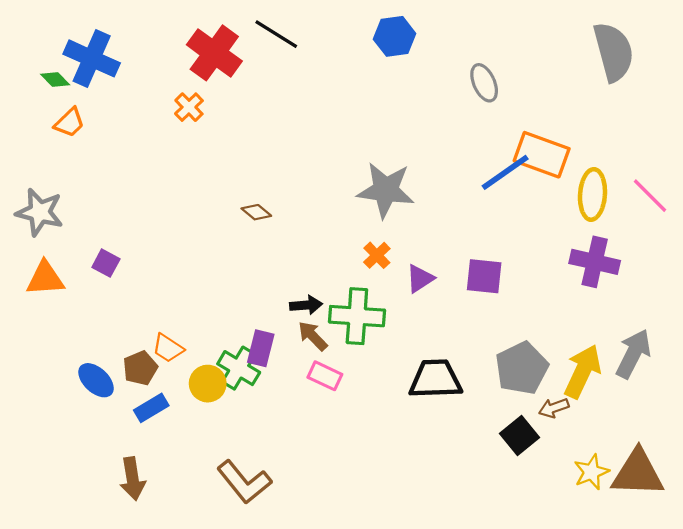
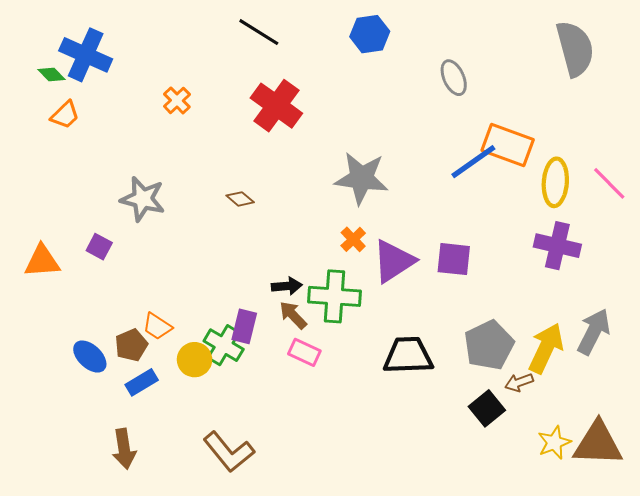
red cross: (214, 53) -> (276, 106), moved
gray star: (40, 212) -> (143, 199), moved
purple triangle: (420, 279) -> (394, 261), size x1.6

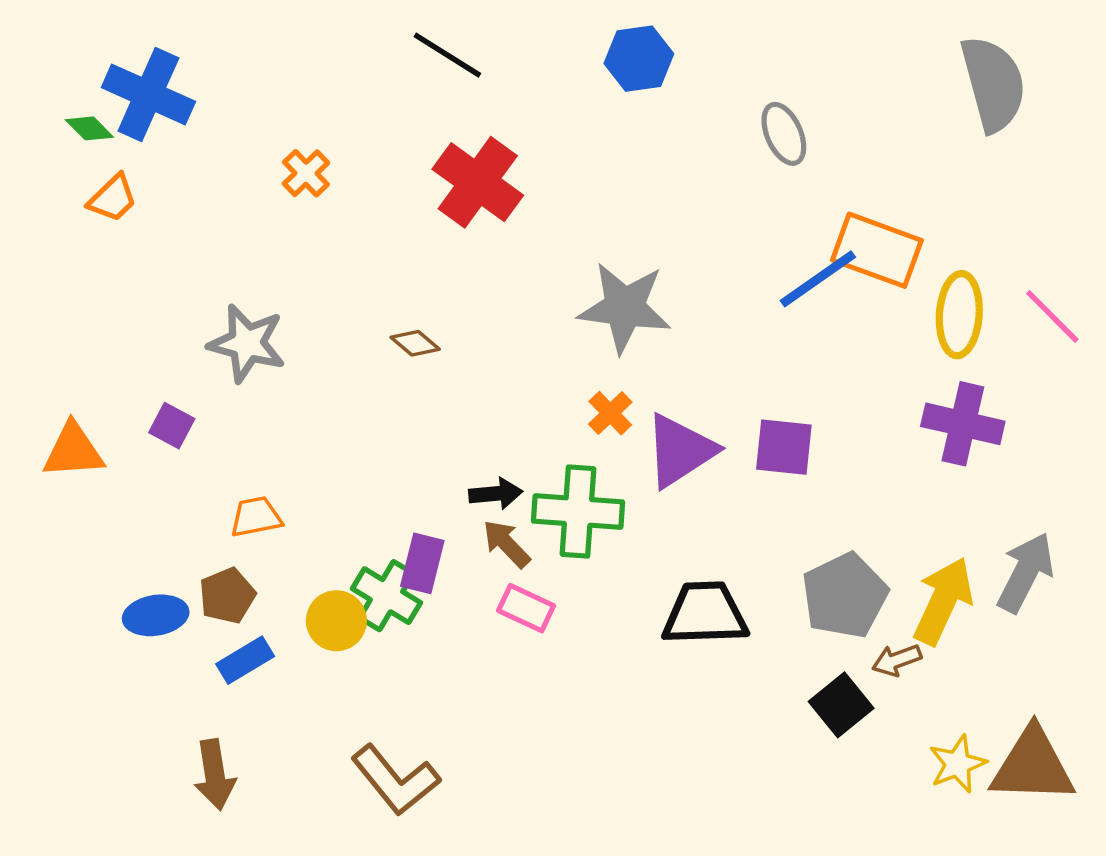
orange trapezoid: (157, 326) -> (256, 517), moved, turned 136
blue ellipse: (90, 357) -> (156, 615), turned -52

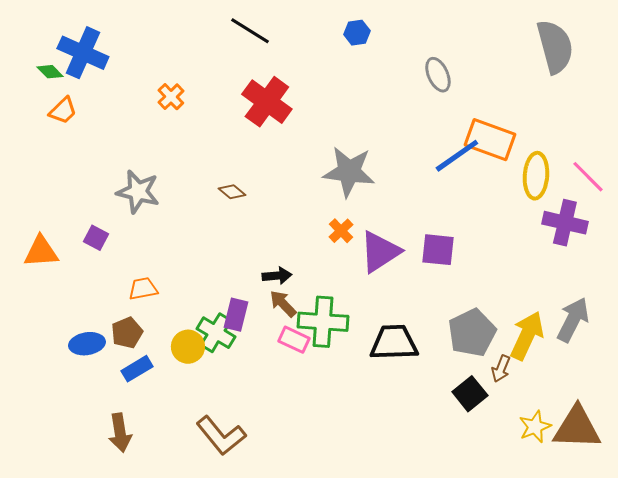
blue hexagon: (639, 59) -> (357, 33), size x0.7
purple cross: (963, 424) -> (565, 223), moved
green cross: (578, 512) -> (323, 322), moved
brown arrow: (897, 660) -> (501, 369), turned -48

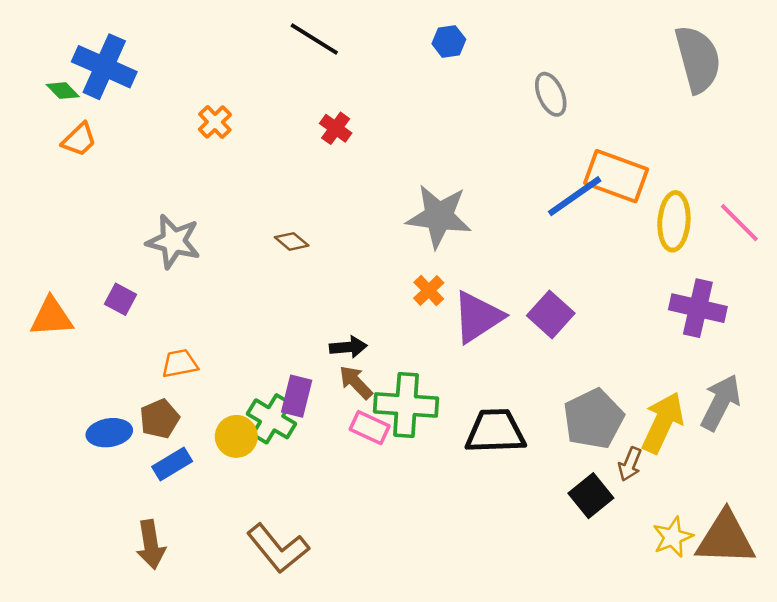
red cross: (267, 102) -> (336, 128), size x0.5
purple cross: (565, 223) -> (698, 308), moved
purple square: (438, 250) -> (551, 314), turned 36

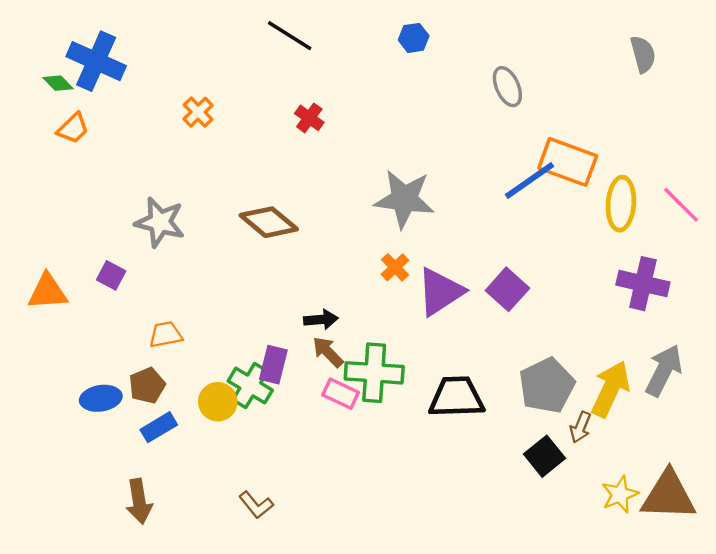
gray semicircle: (698, 59) -> (643, 54), size x0.6
brown diamond: (292, 241) -> (269, 222), size x1.8
brown L-shape: (278, 548) -> (256, 505), size x0.6

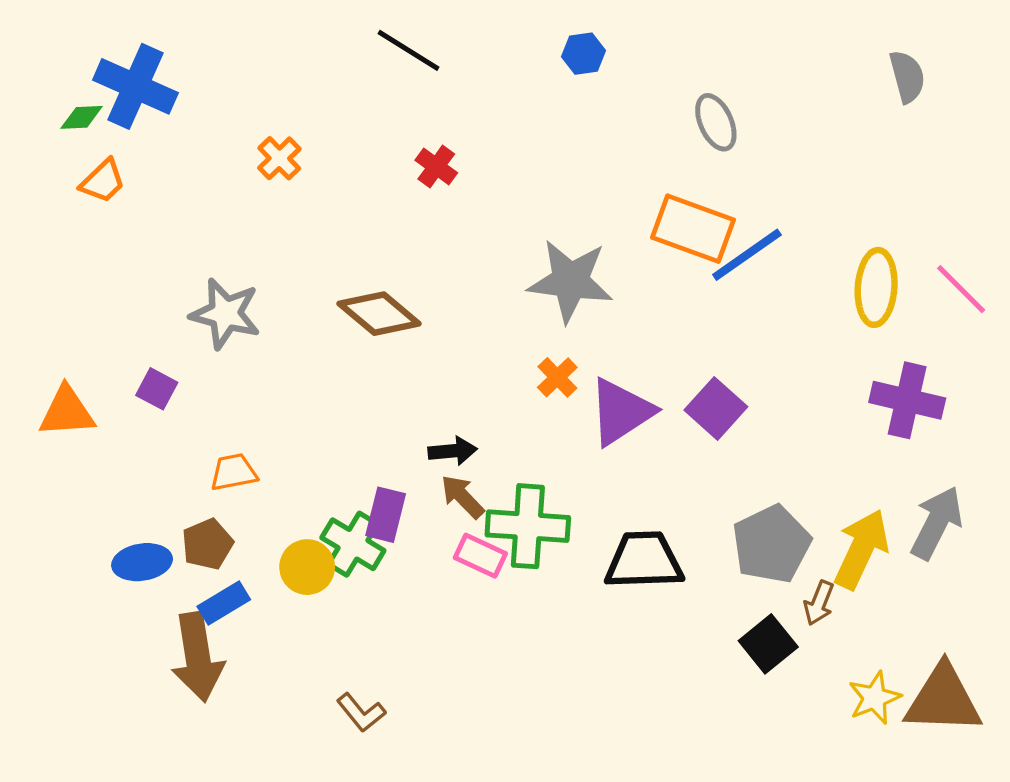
green diamond: (58, 83) -> (82, 117), turned -48
orange rectangle: (568, 162) -> (693, 229), moved
brown arrow: (139, 501) -> (198, 657), moved, size x1.4

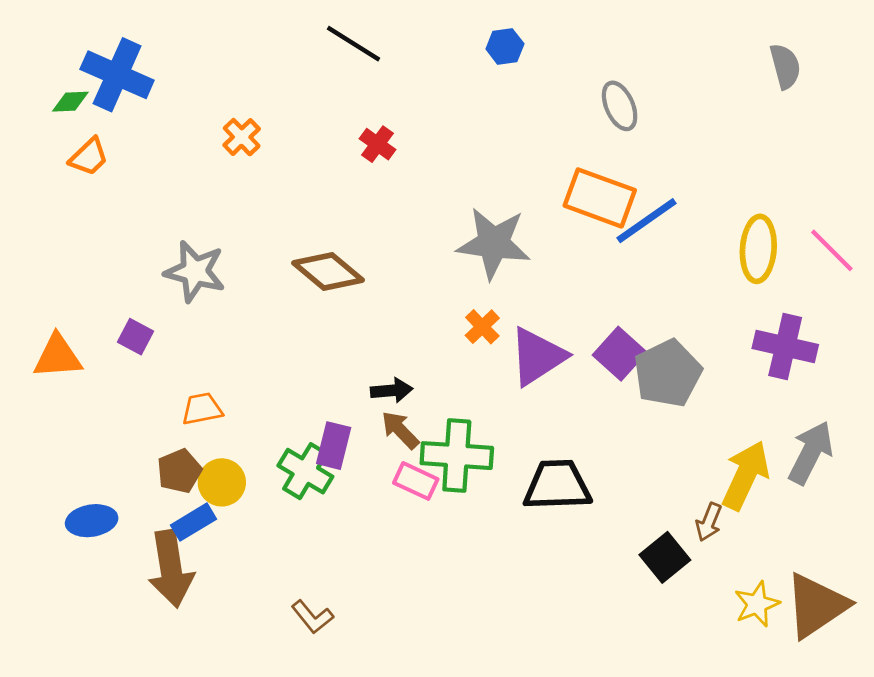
gray pentagon: (771, 544) -> (668, 373), moved
blue ellipse: (142, 562) -> (92, 521), moved
yellow circle: (307, 567) -> (222, 482), moved
brown triangle: (943, 699) -> (816, 606), turned -36

